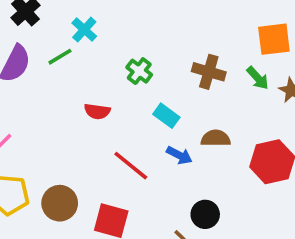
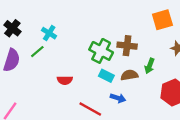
green cross: (139, 71) -> (101, 51), moved, size x1.5
green arrow: (258, 78) -> (150, 66), moved, turned 72
brown semicircle: (216, 138) -> (129, 75), moved

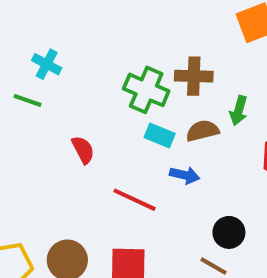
green line: (37, 52) -> (28, 100), turned 64
red semicircle: (65, 80) -> (83, 150), turned -112

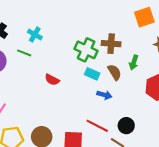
brown semicircle: (202, 131) -> (114, 72), turned 70
red semicircle: (83, 150) -> (52, 80), turned 144
red line: (135, 200) -> (97, 126), moved

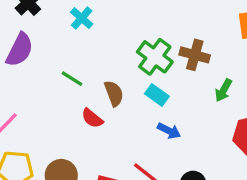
green line: (24, 53) -> (72, 79), moved
brown semicircle: (114, 72) -> (114, 93), moved
red semicircle: (52, 80) -> (92, 118), moved

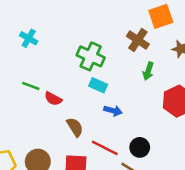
brown cross: (195, 55) -> (138, 40), moved, turned 30
brown semicircle: (114, 93) -> (75, 127), moved
red semicircle: (92, 118) -> (53, 99), moved

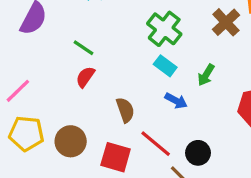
green arrow: (148, 71) -> (206, 75), moved
red semicircle: (53, 99) -> (85, 77), moved, turned 84

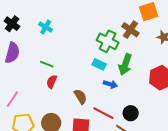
green cross: (164, 29) -> (108, 41), moved
green arrow: (206, 75) -> (125, 65), size x1.5

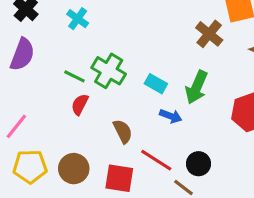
green cross: (108, 41) -> (109, 71), moved

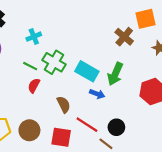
cyan cross: (78, 19) -> (34, 37), moved, turned 32
cyan rectangle: (156, 84) -> (87, 71), size x1.5

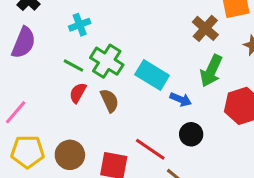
green arrow: (115, 74) -> (211, 71), moved
blue arrow: (97, 94) -> (181, 99), moved
brown semicircle: (64, 104) -> (110, 101), moved
black circle: (116, 127) -> (191, 134), moved

